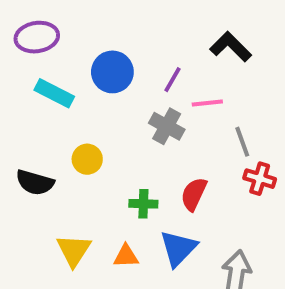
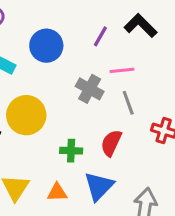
purple line: (172, 80) -> (100, 36), moved
gray line: (242, 142) -> (128, 103), moved
yellow circle: (87, 159) -> (26, 115), size x1.6

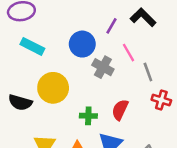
blue circle: (46, 46) -> (82, 44), moved
pink line: (122, 70) -> (128, 53), turned 66
gray line: (128, 103) -> (148, 72), moved

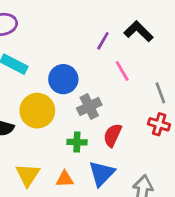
blue circle: (82, 44) -> (63, 79), moved
gray cross: (103, 67) -> (89, 107), moved, turned 35
gray line: (148, 72) -> (160, 93), moved

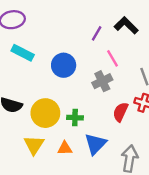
gray cross: (89, 107) -> (102, 81), moved
yellow circle: (37, 111) -> (45, 113), moved
red semicircle: (113, 135) -> (120, 112), moved

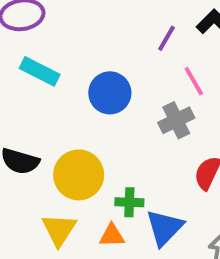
green cross: (75, 118) -> (129, 202), moved

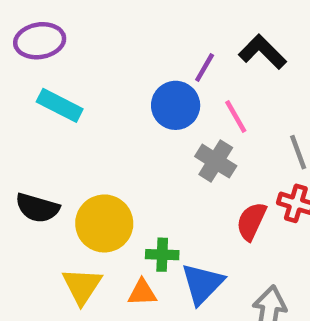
blue circle: (110, 93) -> (176, 105), moved
gray cross: (176, 120) -> (216, 161), turned -32

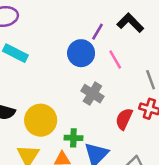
gray cross: (216, 161) -> (92, 94), moved

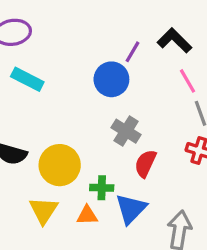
pink line: (115, 59) -> (188, 81), moved
red semicircle: (124, 119) -> (145, 163), moved

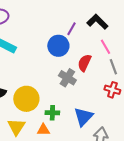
red semicircle: (145, 163) -> (84, 63), moved
blue triangle: (131, 209) -> (83, 117), moved

